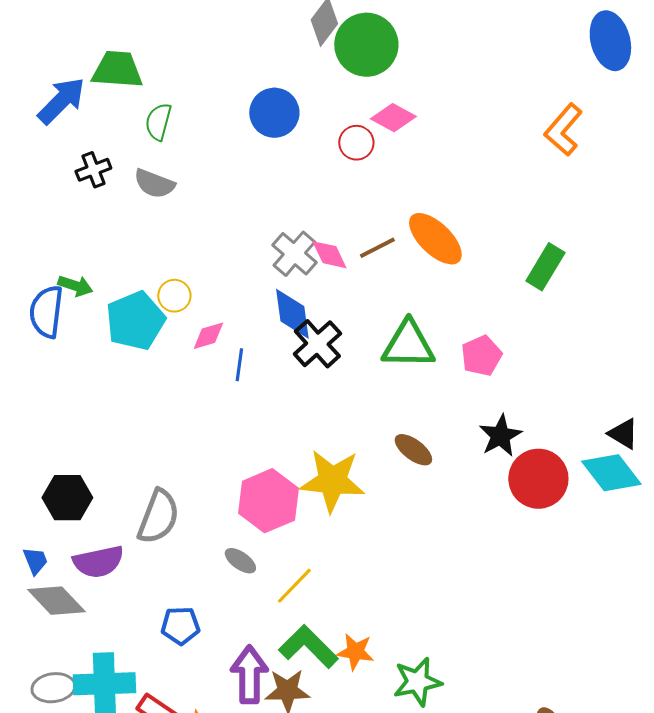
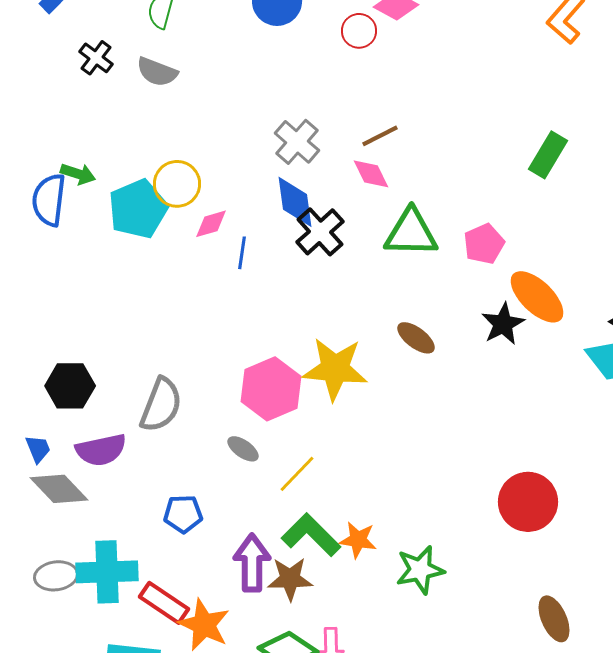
black cross: (93, 170) -> (96, 58), turned -32
orange ellipse: (435, 239) -> (537, 297), moved
pink diamond: (329, 255) -> (371, 174), moved
yellow circle: (174, 296) -> (177, 184), size x1.4
red circle: (538, 479) -> (528, 502), moved

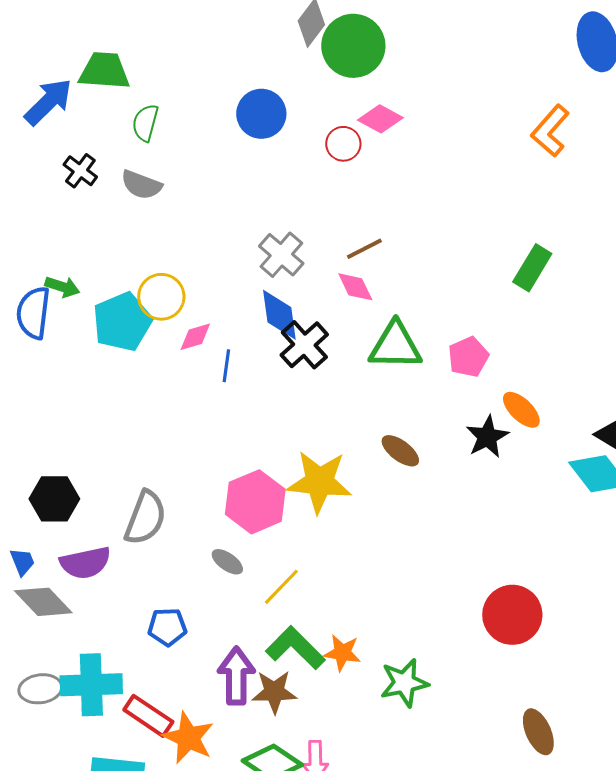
orange ellipse: (537, 297) -> (521, 410), size x0.7

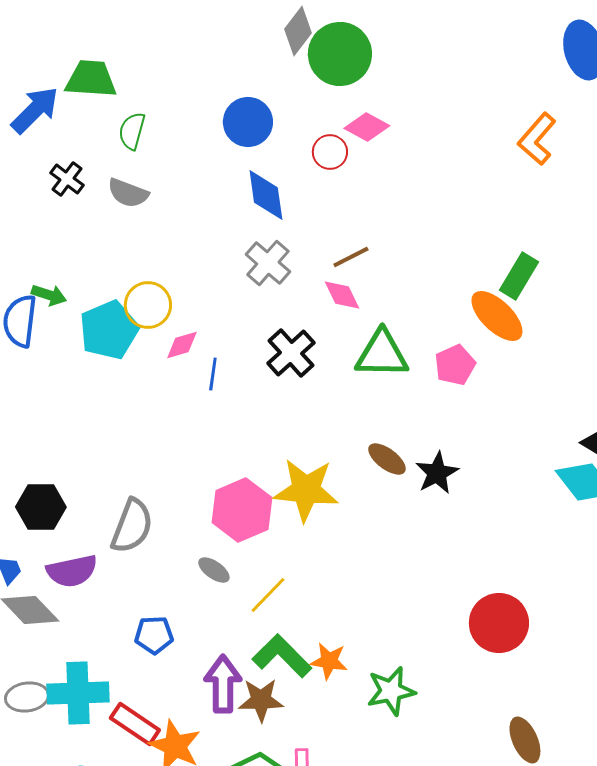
blue diamond: (279, 315) -> (266, 195), moved
orange ellipse: (521, 410) -> (497, 316), moved, size x1.4
black star: (487, 437) -> (437, 473), moved

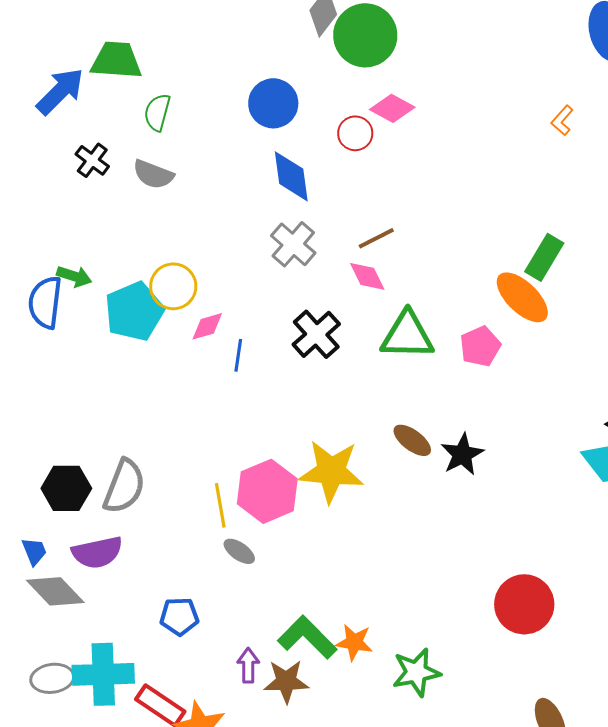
orange L-shape: (537, 139) -> (562, 120), size x0.6
gray semicircle: (132, 526) -> (124, 486), moved
yellow line: (268, 595) -> (220, 505), moved, turned -54
purple arrow: (223, 684) -> (248, 665), size x0.6

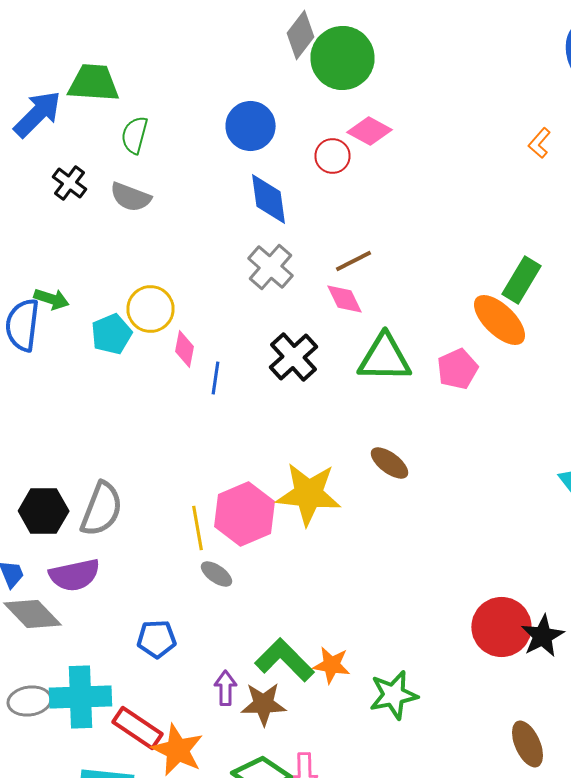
cyan pentagon: (134, 311) -> (112, 334), size x0.7
pink diamond: (207, 326) -> (184, 349), turned -63
black star: (462, 454) -> (542, 636), moved

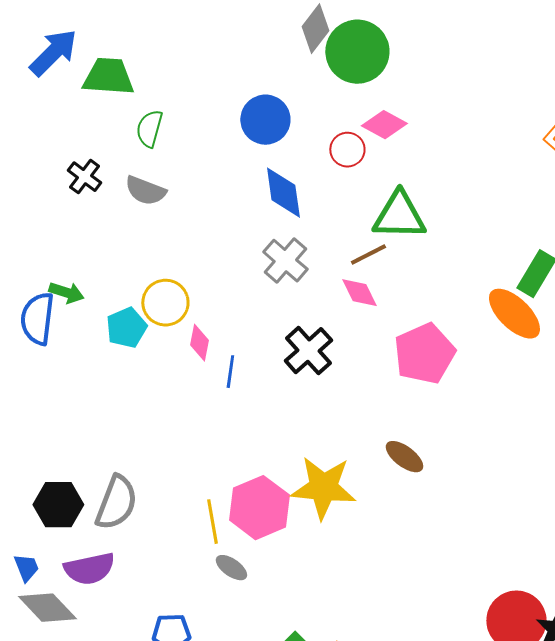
blue arrow: (38, 114) -> (53, 53), moved
green triangle: (384, 358) -> (399, 216), moved
pink pentagon: (458, 369) -> (424, 354), moved, size x1.5

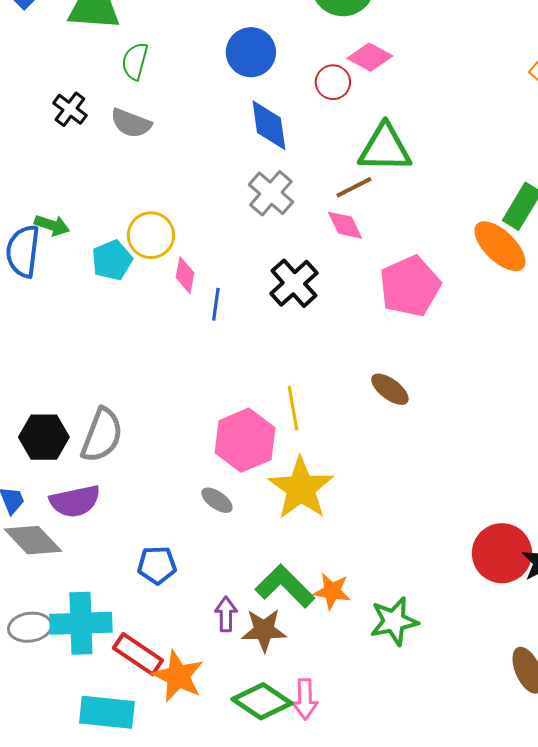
yellow star: (323, 488) -> (301, 488), moved, turned 30
yellow line: (212, 522) -> (293, 408), moved

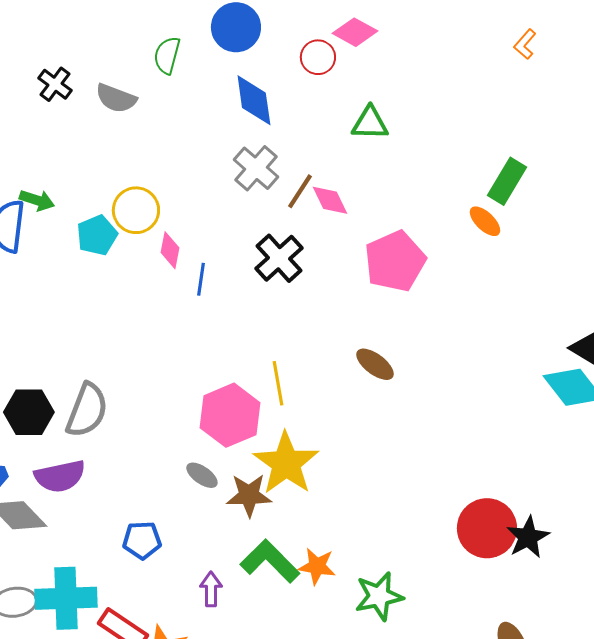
green semicircle: (135, 61) -> (167, 55), moved
green triangle: (385, 148) -> (370, 123), size x0.7
brown line: (354, 187) -> (300, 191), moved, turned -30
orange ellipse: (500, 246) -> (485, 221), size x0.6
brown star: (264, 630) -> (249, 495), moved

